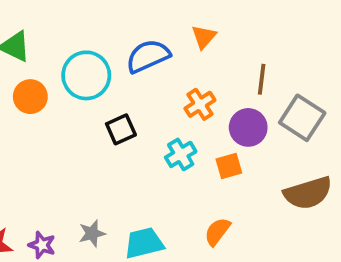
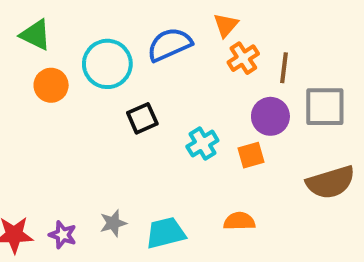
orange cross: (200, 104) -> (243, 58), moved
gray square: (302, 118) -> (325, 107), turned -33
orange semicircle: (217, 232) -> (239, 221), turned 52

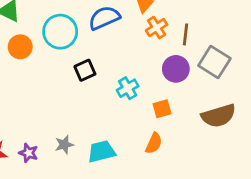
gray square: (325, 107) -> (214, 62), turned 32
orange square: (251, 155) -> (162, 109), moved
orange semicircle: (239, 221) -> (154, 143), turned 115

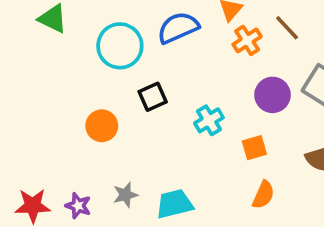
brown line: (185, 34) -> (287, 28), moved, turned -50
orange circle: (20, 47) -> (102, 126), moved
orange semicircle: (154, 143) -> (263, 195), moved

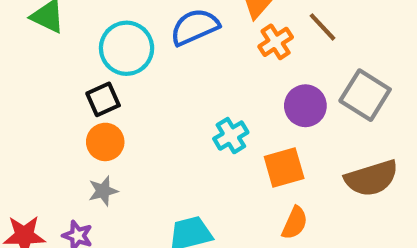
black square: (153, 97) -> (103, 99), moved
orange square: (254, 148) -> (284, 168), size x1.4
gray star: (125, 195) -> (103, 191), moved

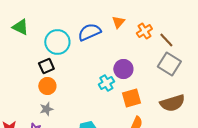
brown line: (322, 27) -> (166, 40), moved
orange cross: (276, 42) -> (144, 31), moved
purple circle: (305, 106) -> (123, 69), moved

